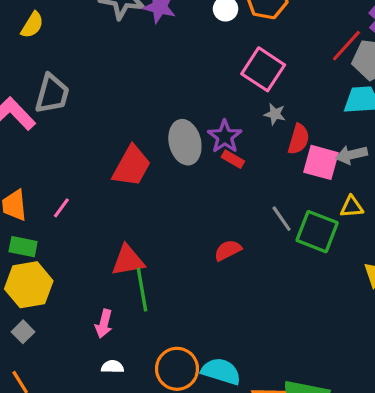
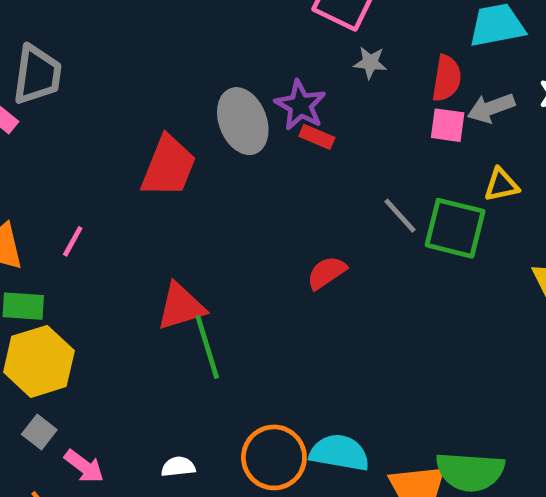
red semicircle: (299, 139) -> (447, 78), moved
pink square: (321, 162) -> (448, 125), size x0.7
pink arrow: (104, 324) -> (84, 466), moved, turned -60

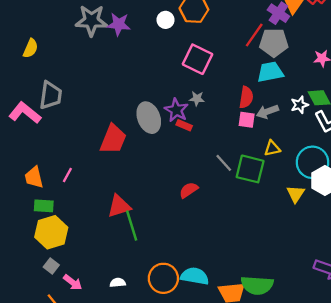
gray star: (370, 63) -> (197, 99), moved

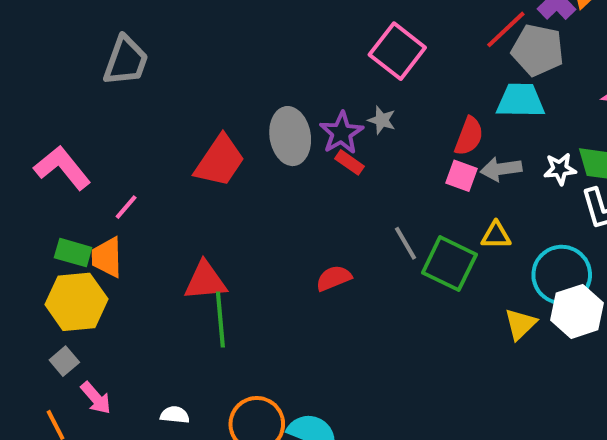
pink L-shape: (25, 113) -> (62, 168), moved
orange trapezoid: (34, 177) -> (107, 257), moved

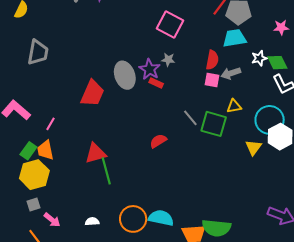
white star: (560, 169) -> (259, 58), moved
green rectangle: (73, 253) -> (28, 151), turned -60
gray square: (64, 361) -> (33, 205), turned 32

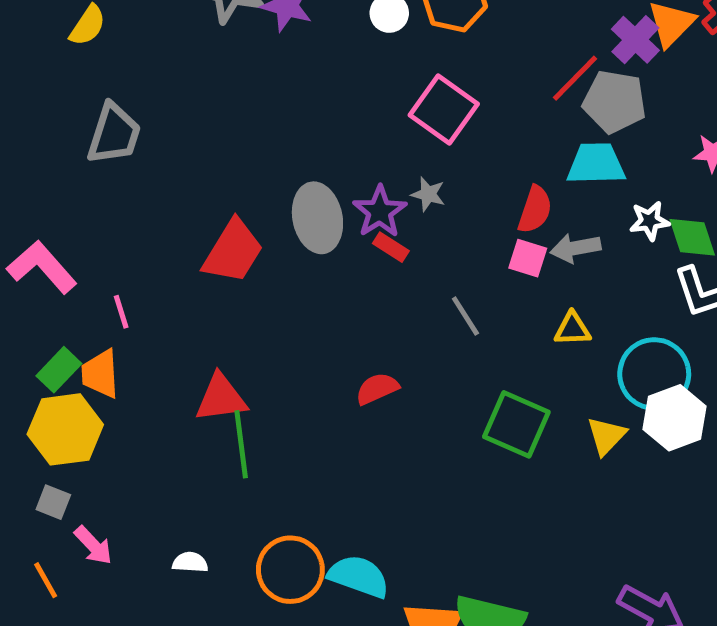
gray line: (190, 118) -> (465, 316), moved
pink line: (51, 124) -> (121, 312), turned -56
green square: (214, 124) -> (516, 424), moved
gray square: (33, 205) -> (53, 502), turned 32

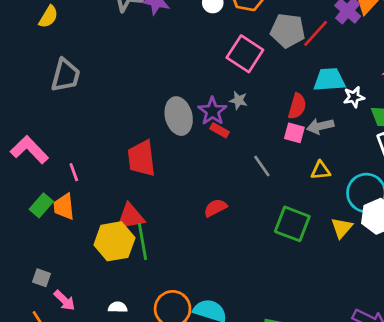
gray pentagon: (614, 102) -> (288, 31), moved
white star: (650, 221) -> (354, 97), moved
red trapezoid: (233, 251) -> (142, 158), moved, turned 144
yellow hexagon: (65, 429) -> (114, 241), moved

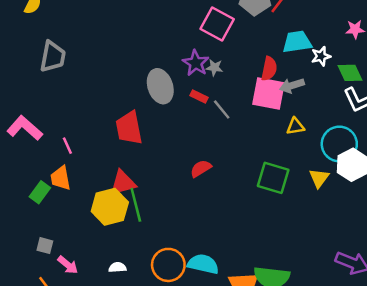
purple star: (212, 111) -> (196, 63), moved
pink square: (294, 133) -> (268, 94), size x1.8
gray line: (262, 166) -> (222, 110), moved
green rectangle: (41, 205) -> (40, 192), moved

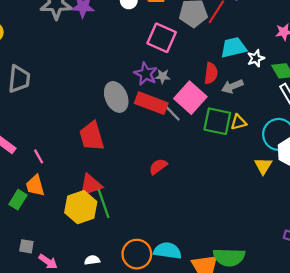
pink square: (268, 94) -> (190, 98), moved, turned 36
red rectangle: (199, 96) -> (151, 103), size x2.0
green square: (273, 178) -> (217, 121), moved

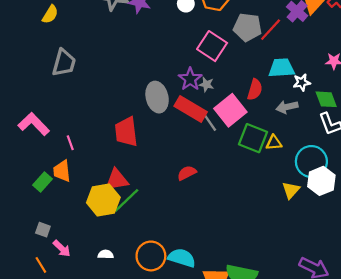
gray arrow: (232, 86) -> (287, 107), moved
green line: (104, 203) -> (127, 200), turned 56

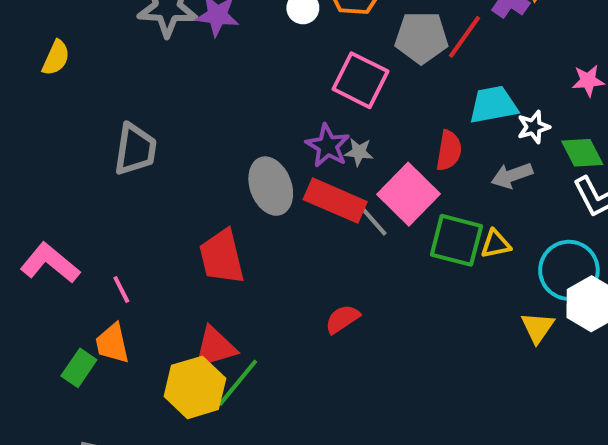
gray trapezoid: (64, 63) -> (135, 149), moved

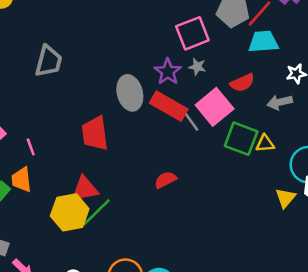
pink square: (361, 80) -> (192, 33), turned 36
cyan trapezoid: (493, 105) -> (263, 42), moved
red semicircle: (449, 151) -> (242, 83), turned 50
gray star: (359, 152) -> (197, 67), moved

